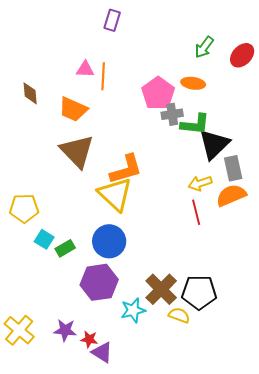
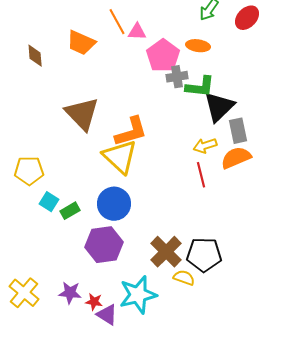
pink triangle: (85, 69) -> (137, 32), moved
orange line: (103, 76) -> (117, 22), moved, turned -32
orange trapezoid: (73, 109) -> (81, 43), moved
cyan star: (133, 310) -> (138, 295), moved, size x1.5

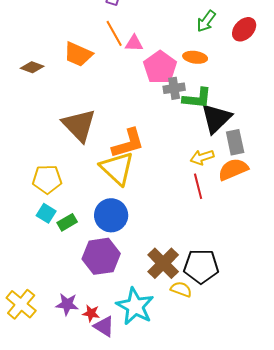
brown diamond: (35, 56) -> (32, 67), turned -65
yellow pentagon: (29, 171) -> (47, 179), moved
cyan star: (138, 295) -> (135, 306), turned -30

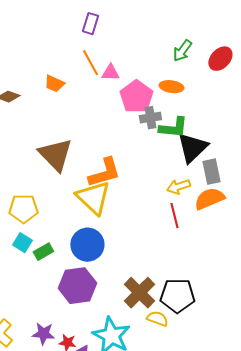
orange trapezoid: (78, 54) -> (54, 84), size x0.7

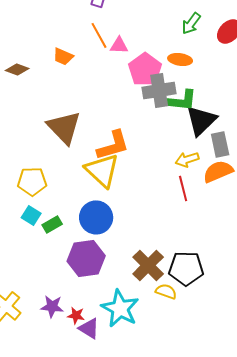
gray cross: (150, 118) -> (159, 90), size x1.5

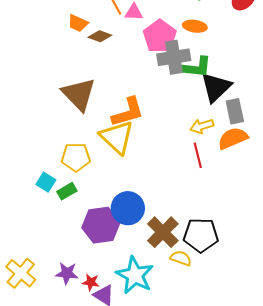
brown diamond: (17, 69) -> (100, 36), moved
yellow pentagon: (32, 181) -> (76, 157), moved
blue circle: (96, 217) -> (128, 208), moved

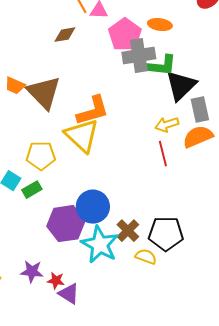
orange trapezoid: (78, 23) -> (15, 86), moved
brown diamond: (100, 36) -> (65, 35), turned -30
brown cross: (163, 232) -> (128, 231), size x0.7
cyan star: (135, 275) -> (100, 245), moved

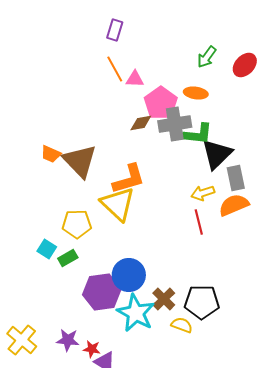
brown diamond: (65, 35) -> (141, 123), moved

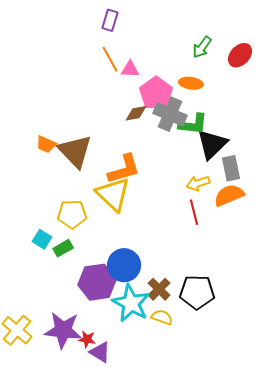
gray cross: (175, 124) -> (170, 114), turned 32
yellow semicircle: (182, 325) -> (162, 317), moved
purple star: (68, 340) -> (63, 330), size x1.6

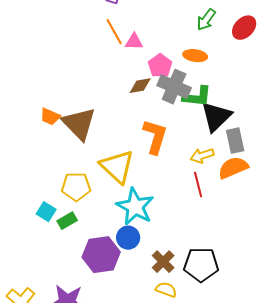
pink pentagon: (156, 93) -> (160, 66), size x0.7
orange L-shape: (124, 169) -> (155, 137), moved, turned -57
blue circle: (124, 265) -> (128, 238), size x0.7
cyan star: (131, 303) -> (135, 207), moved

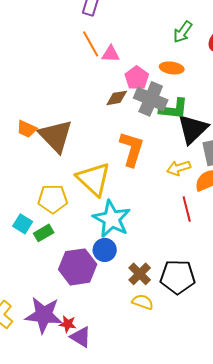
red line: (198, 185) -> (187, 209), moved

